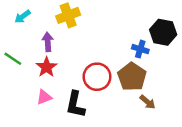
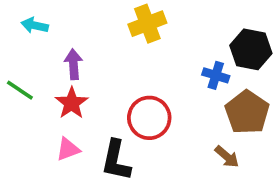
yellow cross: (68, 15) -> (147, 24), moved
cyan arrow: (22, 17) -> (35, 25), turned 49
brown pentagon: (132, 77) -> (247, 112), moved

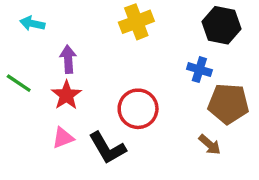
black hexagon: (251, 49) -> (222, 25), moved
brown pentagon: (247, 112) -> (228, 104), turned -30
black L-shape: (116, 160) -> (107, 148), turned -42

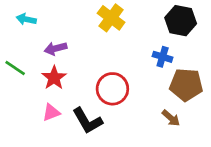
yellow cross: (136, 22) -> (111, 18), turned -32
purple arrow: (68, 59) -> (55, 48), turned -100

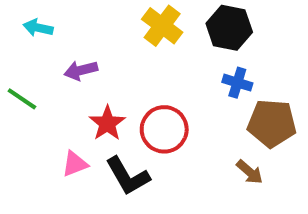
black hexagon: (181, 21) -> (229, 28), moved
red star: (54, 78) -> (107, 123), moved

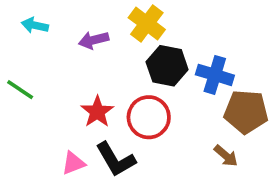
black hexagon: (229, 28) -> (167, 66), moved
purple arrow: (81, 70) -> (94, 40), moved
blue cross: (237, 83) -> (215, 75), size x1.4
pink triangle: (75, 164) -> (73, 163), moved

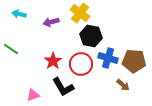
blue cross: (215, 75) -> (108, 58), moved
pink triangle: (73, 163) -> (33, 95), moved

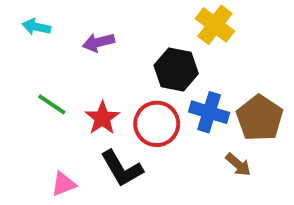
yellow cross: (80, 13) -> (215, 25), moved
green line: (11, 49) -> (52, 104), moved
brown pentagon: (134, 61) -> (260, 118), turned 30

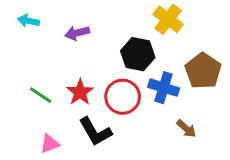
green line: (52, 104) -> (41, 95), moved
brown pentagon: (260, 118) -> (203, 71), moved

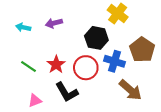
cyan arrow: (28, 21) -> (23, 27), moved
brown arrow: (186, 129) -> (130, 90), size x1.6

